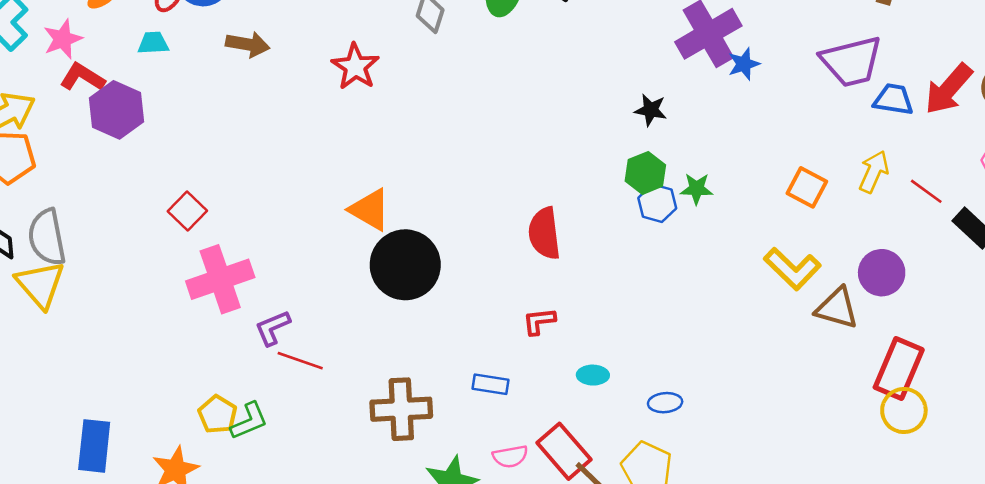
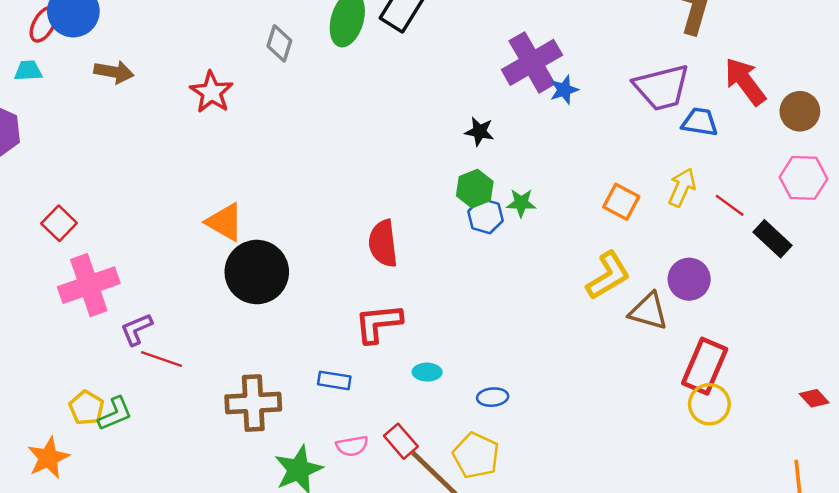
red arrow: (949, 89) -> (745, 81), moved, turned 102
yellow L-shape: (792, 269) -> (608, 276), turned -75
red L-shape: (539, 321) -> (378, 323), size x1.6
red rectangle: (564, 451) -> (401, 441), size x0.7

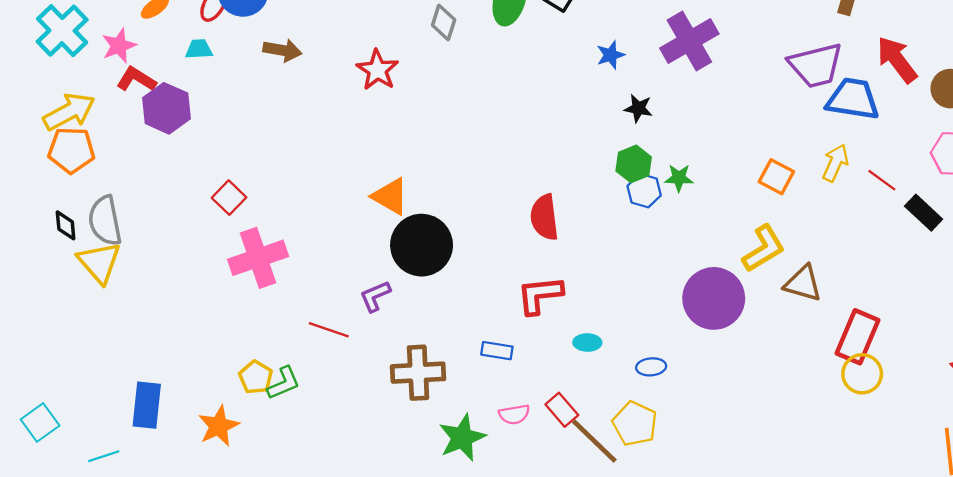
blue star: (564, 90) -> (611, 55), moved
blue trapezoid: (700, 122) -> (853, 99), size x1.5
purple circle: (689, 279) -> (714, 298), moved, size x1.5
purple L-shape: (136, 329) -> (375, 296), moved

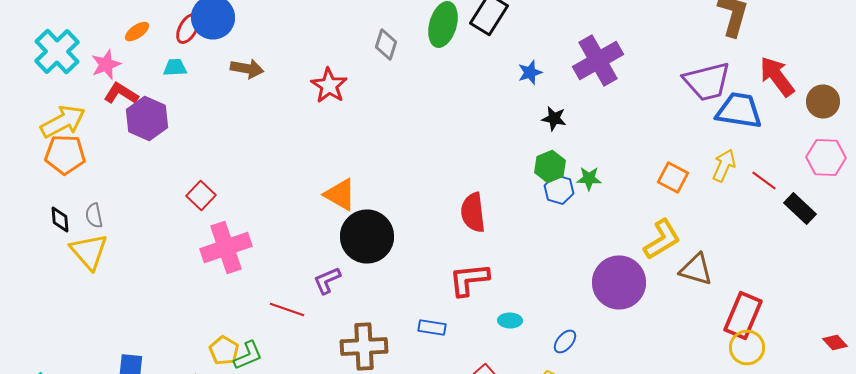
gray semicircle: (105, 221) -> (94, 216), size x0.6
blue ellipse: (651, 367) -> (565, 342), turned -45

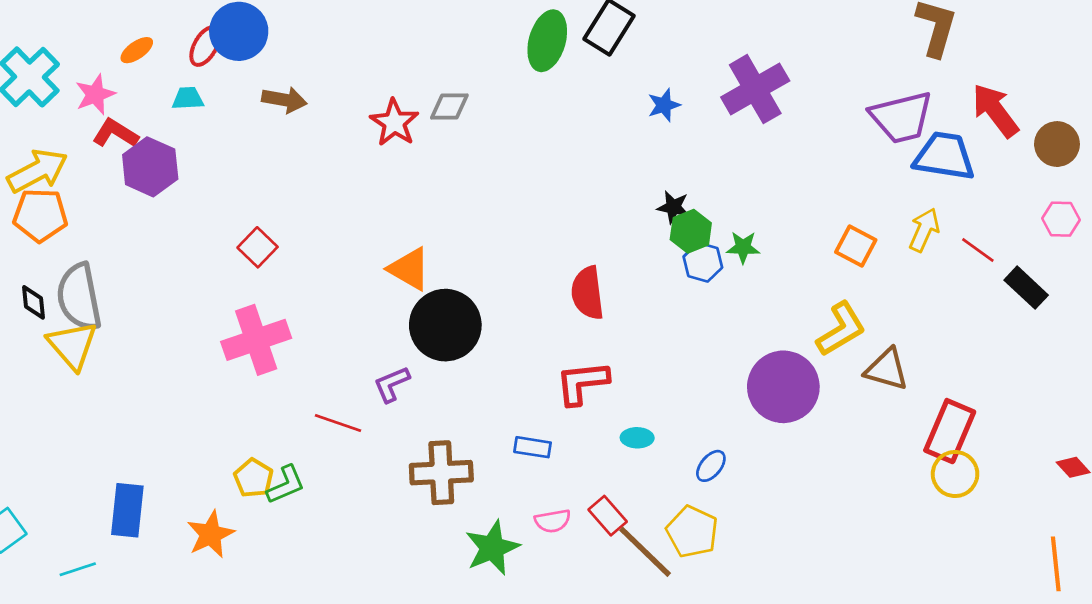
gray diamond: (386, 44) -> (449, 106), moved, turned 72
black star: (554, 118) -> (673, 207), moved
pink hexagon: (826, 158) -> (1061, 219), size x0.7
red square: (201, 196) -> (258, 247), moved
gray semicircle: (94, 216) -> (79, 297), size x2.0

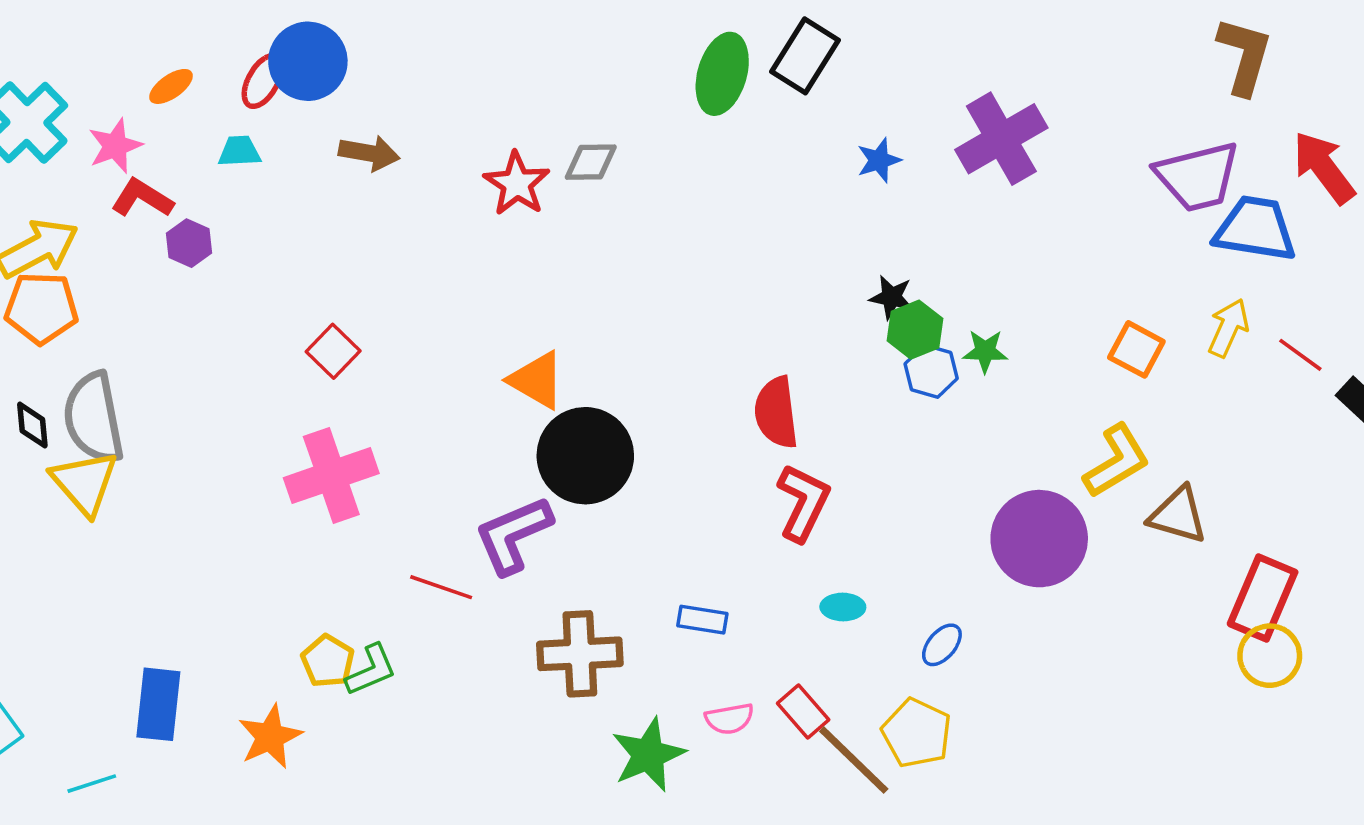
purple hexagon: (150, 167) -> (189, 243), size x0.6
red L-shape: (582, 383) -> (803, 503), moved, turned 122
purple L-shape: (392, 384) -> (513, 535), size x1.6

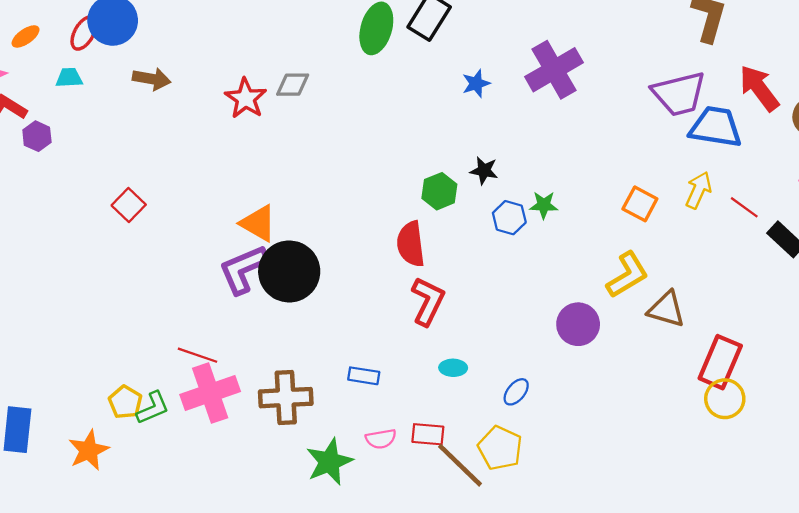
green hexagon: (915, 330) -> (439, 191), moved
pink cross: (331, 476) -> (210, 393), moved
purple L-shape: (513, 535) -> (243, 269), moved
purple circle: (1039, 539) -> (578, 324), size x0.7
red rectangle: (803, 711) -> (428, 434), turned -44

